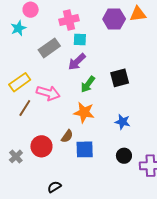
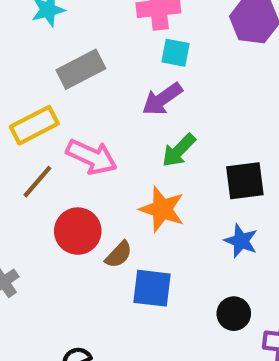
gray rectangle: (49, 48) -> (81, 69), moved
black square: (120, 78) -> (245, 181), moved
red circle: (41, 146) -> (78, 231), moved

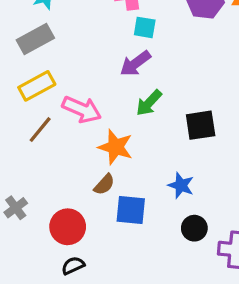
gray rectangle: (81, 69) -> (35, 39), moved
orange star: (162, 209) -> (115, 147), moved
red circle: (78, 231) -> (68, 227), moved
blue star: (241, 241) -> (181, 185), moved

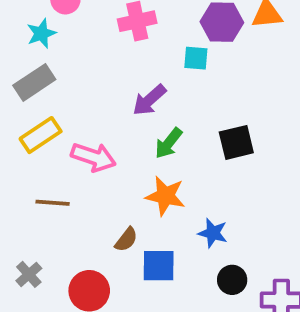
cyan square: (145, 27) -> (196, 58), moved
black square: (201, 125) -> (236, 142), moved
brown line: (40, 130) -> (53, 203), moved, turned 60
orange star: (115, 147) -> (165, 196), moved

